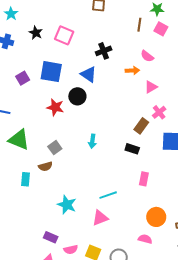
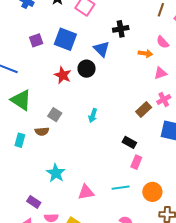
gray square: (55, 148) -> (55, 115), turned -32
black rectangle: (132, 149) -> (129, 142), moved
cyan line: (108, 195) -> (121, 188), moved
orange circle: (156, 217) -> (152, 192), moved

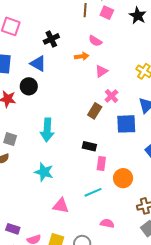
cyan arrow: (93, 115) -> (47, 130), size x1.6
cyan star: (56, 173) -> (44, 172), moved
pink triangle: (86, 192) -> (61, 206), turned 36
orange circle: (152, 192) -> (123, 178), moved

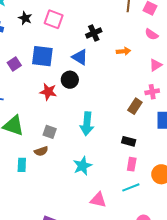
pink semicircle: (95, 41) -> (151, 34), moved
pink triangle: (101, 71) -> (156, 65), moved
pink cross: (111, 96) -> (152, 92), turned 32
pink rectangle: (101, 163) -> (132, 164), moved
cyan star: (44, 172) -> (82, 166), turned 30

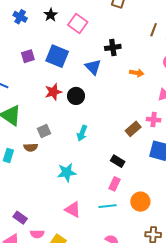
black circle: (70, 80) -> (76, 96), moved
red star: (48, 92) -> (53, 92), turned 30
cyan arrow: (87, 124) -> (82, 133), size x0.7
gray square: (50, 132) -> (44, 131), turned 32

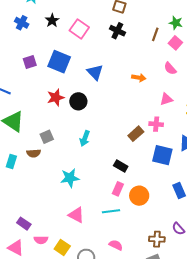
black cross: (113, 47) -> (117, 31), moved, turned 35
orange circle: (140, 202) -> (139, 196), moved

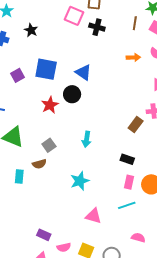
pink square: (79, 29) -> (74, 16), moved
orange arrow: (139, 78) -> (133, 57), moved
black circle: (78, 101) -> (72, 94), moved

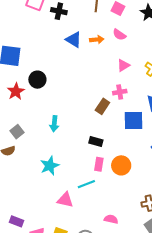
blue triangle: (83, 72) -> (74, 40), moved
cyan line: (127, 205) -> (86, 184), moved

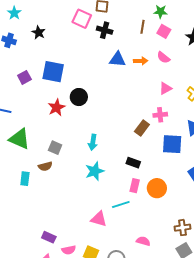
blue triangle: (74, 40) -> (117, 59), turned -30
gray square: (17, 132) -> (55, 148), turned -32
cyan star: (50, 166) -> (95, 171), moved

